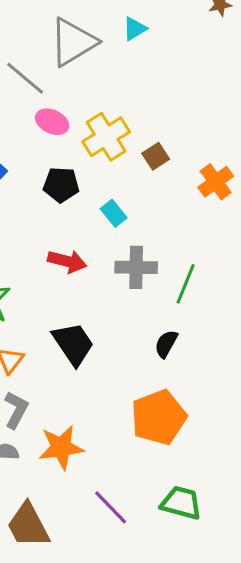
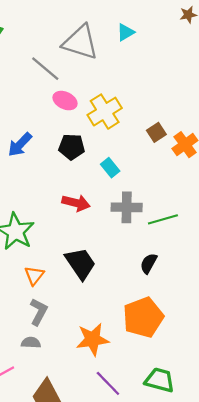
gray triangle: (73, 42) -> (80, 42), turned 48
brown square: (156, 156) -> (156, 132), moved
green line: (186, 284) -> (163, 219), turned 52
orange star: (61, 447) -> (93, 339), moved

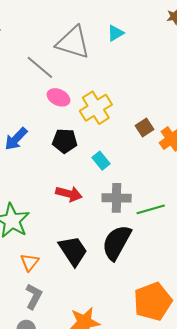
black semicircle: (149, 263) -> (117, 242), moved, size x1.8
orange pentagon: (143, 317) -> (153, 302), moved

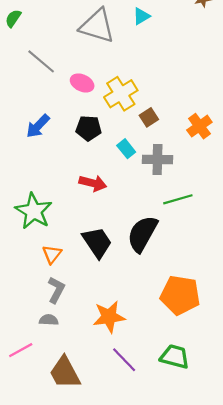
gray line: (40, 67) -> (41, 61), moved
brown square: (145, 127) -> (149, 117), moved
gray cross: (117, 198) -> (157, 159), moved
orange pentagon: (153, 302) -> (180, 295), turned 30

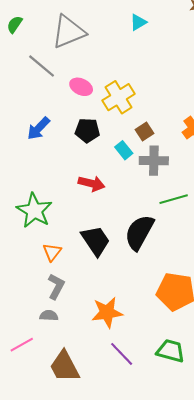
gray triangle: (97, 26) -> (69, 32), moved, turned -39
brown square: (149, 117) -> (144, 132), moved

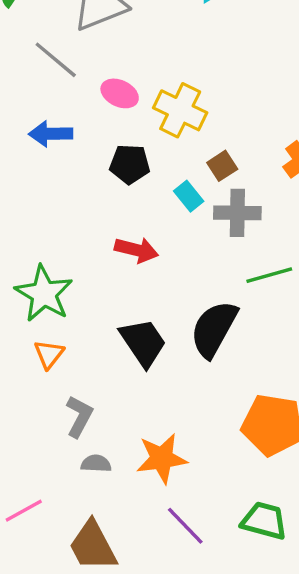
yellow cross: (119, 97) -> (180, 110), turned -32
blue arrow: (38, 128) -> (51, 134), moved, turned 45
orange triangle: (52, 252) -> (49, 354), moved
gray semicircle: (49, 316) -> (96, 464), moved

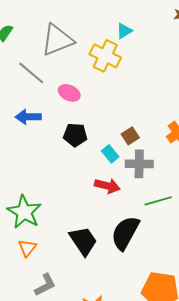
yellow cross: (180, 110) -> (105, 56), moved
red arrow: (136, 250) -> (107, 186), moved
gray L-shape: (79, 416) -> (45, 285), turned 35

